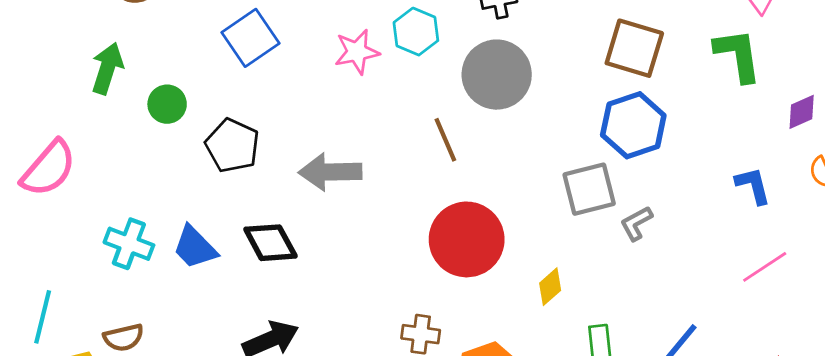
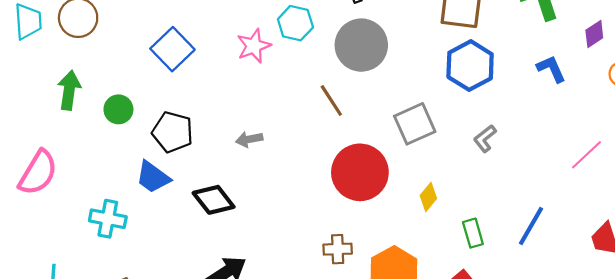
gray arrow: (330, 172) -> (249, 139), size x0.6
blue L-shape: (753, 186) -> (551, 69), moved
gray square: (589, 189) -> (415, 124), moved
blue trapezoid: (195, 247) -> (153, 177), moved

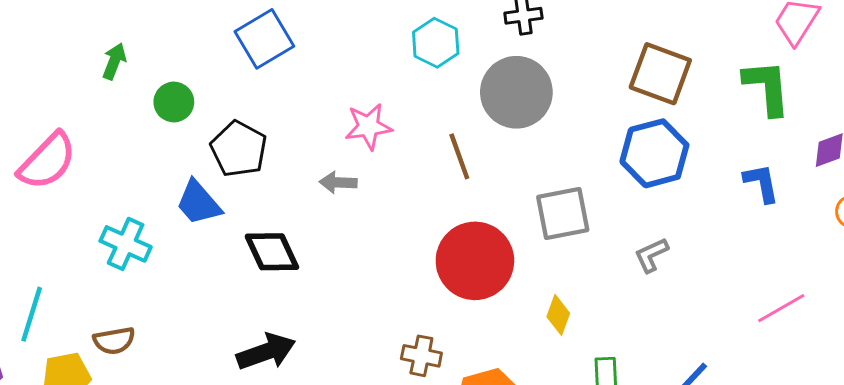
pink star: (254, 46) -> (368, 126), moved
green arrow: (69, 90) -> (114, 61), size x0.7
yellow diamond: (428, 197) -> (558, 315), turned -32

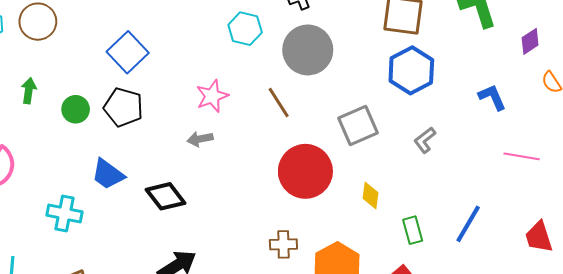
black pentagon: (239, 149) -> (123, 107), moved
blue L-shape: (761, 183) -> (492, 97), moved
pink line: (781, 308) -> (522, 156), turned 52

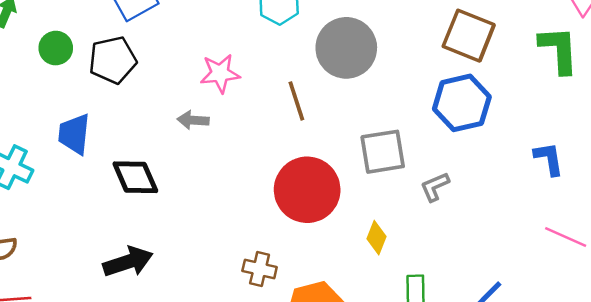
black pentagon: (123, 107) -> (113, 60), turned 30
gray L-shape: (425, 140) -> (435, 187), moved
blue trapezoid: (108, 174) -> (74, 134), turned 45

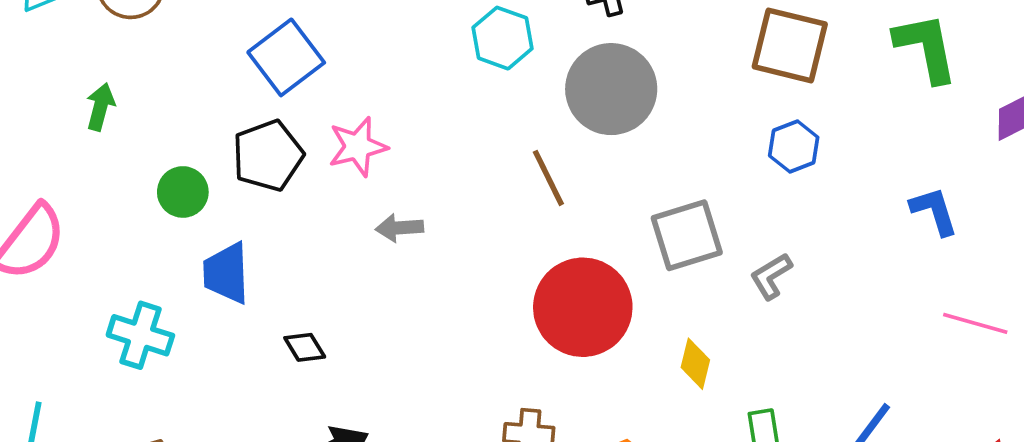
green circle: (56, 48) -> (183, 192), moved
pink star: (220, 73) -> (358, 147), moved
blue hexagon: (462, 103) -> (794, 146), size x0.6
black diamond: (135, 177) -> (305, 347), moved, size x0.6

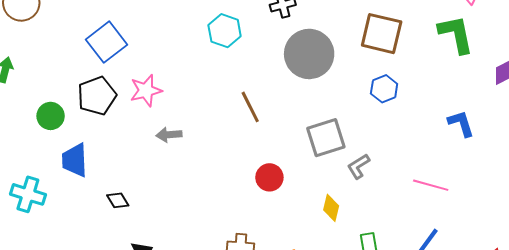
gray circle: (611, 89) -> (309, 54), moved
gray L-shape: (771, 276) -> (358, 166), moved
red circle: (583, 307) -> (269, 177), size x0.5
pink line: (975, 323) -> (431, 185), moved

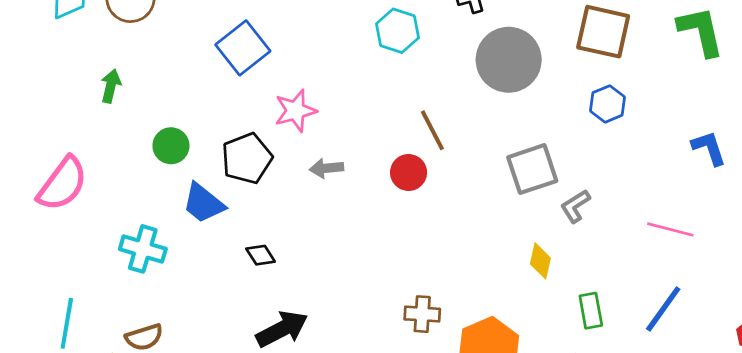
black pentagon: (97, 96) -> (247, 158), moved
blue trapezoid: (75, 160) -> (203, 203), turned -48
red circle: (269, 177) -> (409, 173), moved

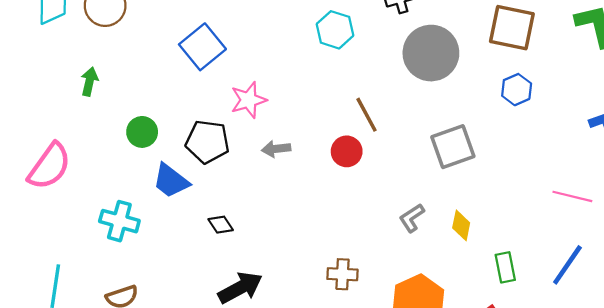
black pentagon: (247, 158) -> (207, 142), turned 30
gray L-shape: (575, 206) -> (412, 218), moved
brown cross: (422, 314) -> (342, 274), moved

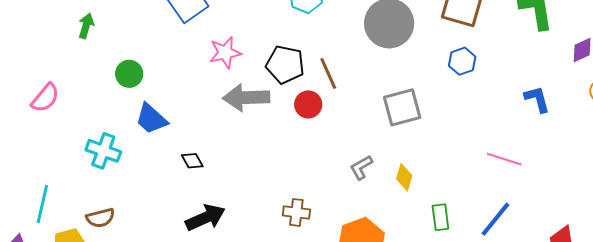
black pentagon: (207, 142) -> (285, 65), moved
gray arrow: (276, 149) -> (246, 98), size x1.8
pink semicircle: (49, 166) -> (45, 98), size x0.7

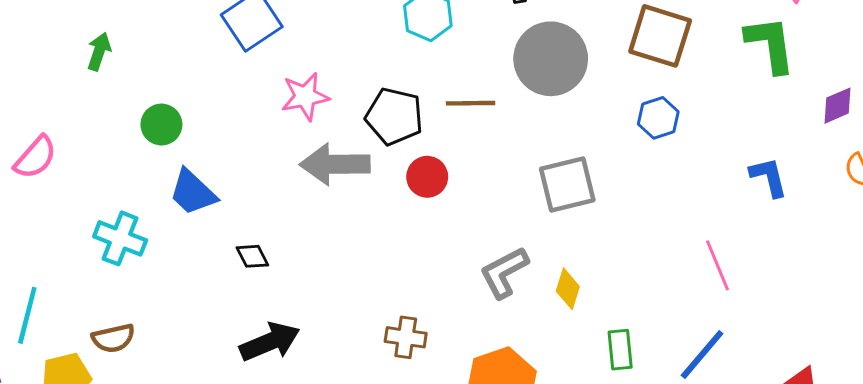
brown line: (328, 73) -> (471, 103), moved, turned -68
pink line: (504, 159) -> (717, 265), turned 48
gray L-shape: (361, 167) -> (504, 272), size x1.4

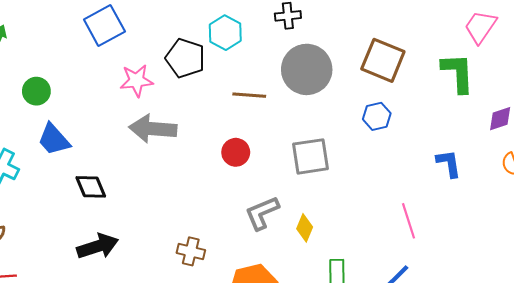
black pentagon: (394, 116) -> (185, 58), moved
red circle: (427, 177) -> (236, 152), moved
black diamond: (252, 256) -> (91, 187), size x1.4

